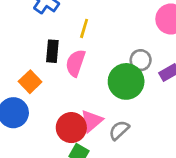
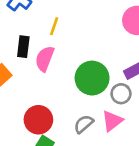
gray circle: (141, 60) -> (121, 94), moved
pink triangle: (92, 121) -> (112, 121), moved

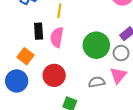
red circle: (38, 120) -> (54, 75), moved
gray semicircle: (84, 124) -> (97, 82), turned 42

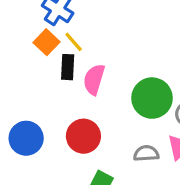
yellow line: (59, 11) -> (74, 42), moved, turned -56
orange square: (26, 56) -> (47, 42), moved

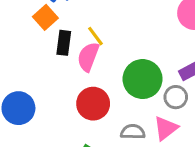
yellow line: (74, 42) -> (95, 36), moved
red circle: (83, 136) -> (93, 104), moved

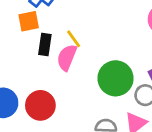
orange square: (45, 17) -> (29, 21), turned 30
red circle: (93, 104) -> (40, 105), moved

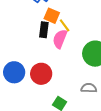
orange square: (29, 21) -> (52, 16), moved, turned 35

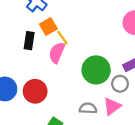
orange square: (52, 16) -> (48, 26), turned 35
black rectangle: (44, 30) -> (29, 41), moved

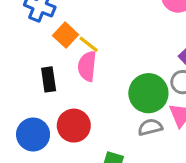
black rectangle: (29, 41) -> (49, 79), moved
green circle: (96, 70) -> (148, 93), moved

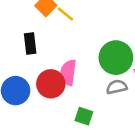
pink semicircle: (87, 66) -> (68, 72), moved

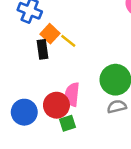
black rectangle: (30, 43) -> (42, 49), moved
green square: (84, 116) -> (68, 123), moved, turned -35

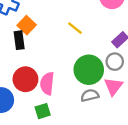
yellow line: (68, 41) -> (75, 28), moved
red circle: (56, 105) -> (25, 79), moved

